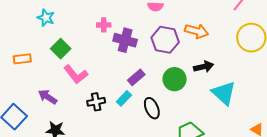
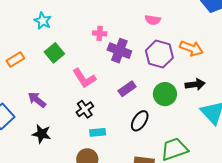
orange rectangle: (22, 59) -> (15, 60), turned -30
pink L-shape: (76, 74) -> (84, 78), moved
cyan rectangle: (124, 98) -> (98, 132), moved, turned 35
black cross: (96, 102) -> (85, 109), turned -30
black ellipse: (152, 108) -> (140, 121), turned 50

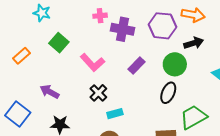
black arrow: (195, 84) -> (194, 43), moved
black ellipse: (140, 121) -> (168, 93), moved

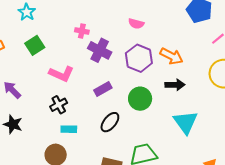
black arrow: (194, 43) -> (175, 85), moved
pink L-shape: (92, 62) -> (61, 74), turned -40
black ellipse: (168, 93) -> (110, 122), moved

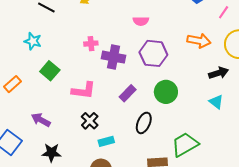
orange arrow: (171, 56) -> (199, 41), moved
black arrow: (175, 85) -> (219, 73), moved
cyan triangle: (185, 122) -> (216, 102), size x0.6

